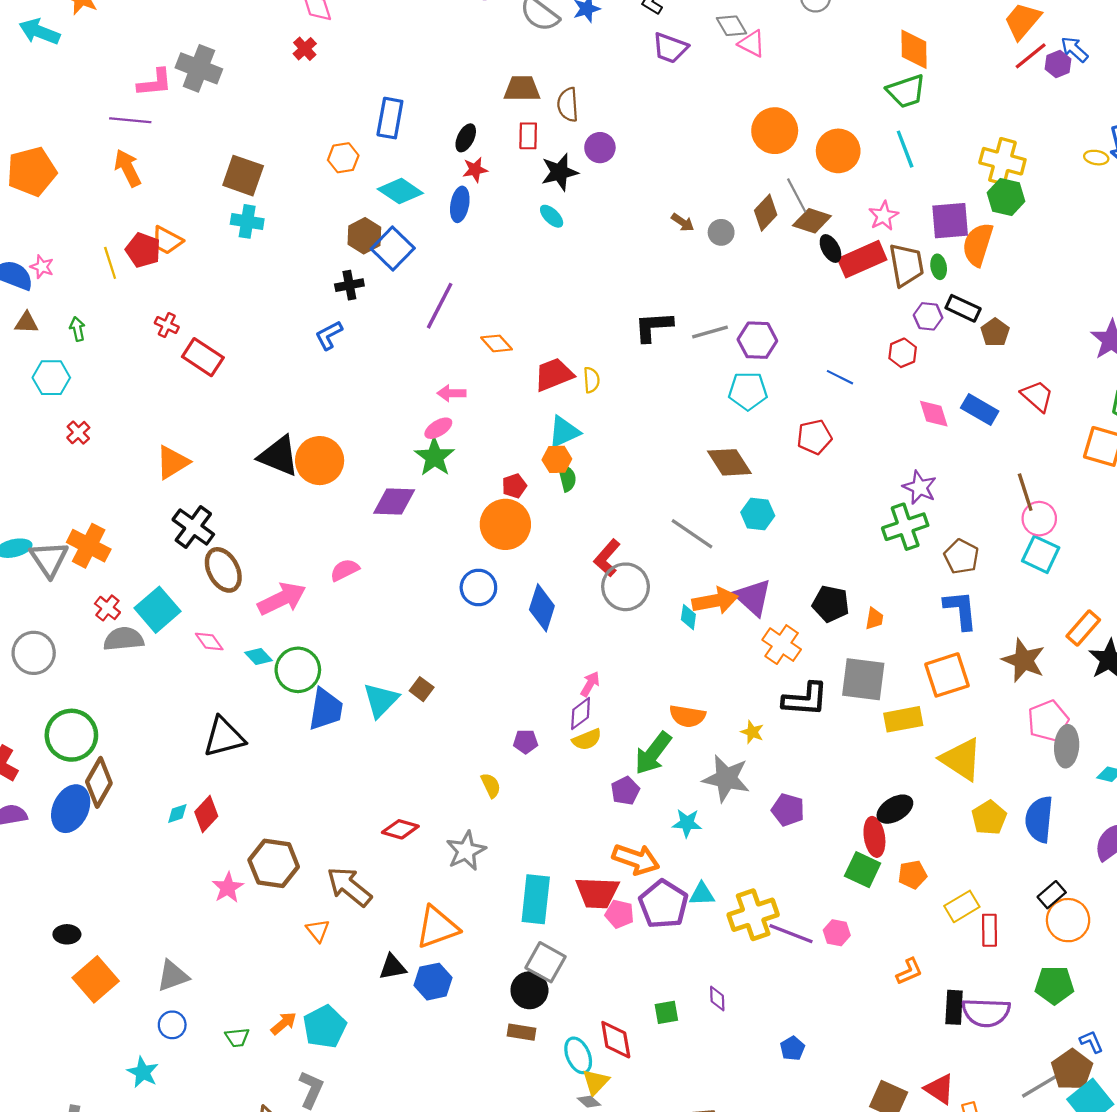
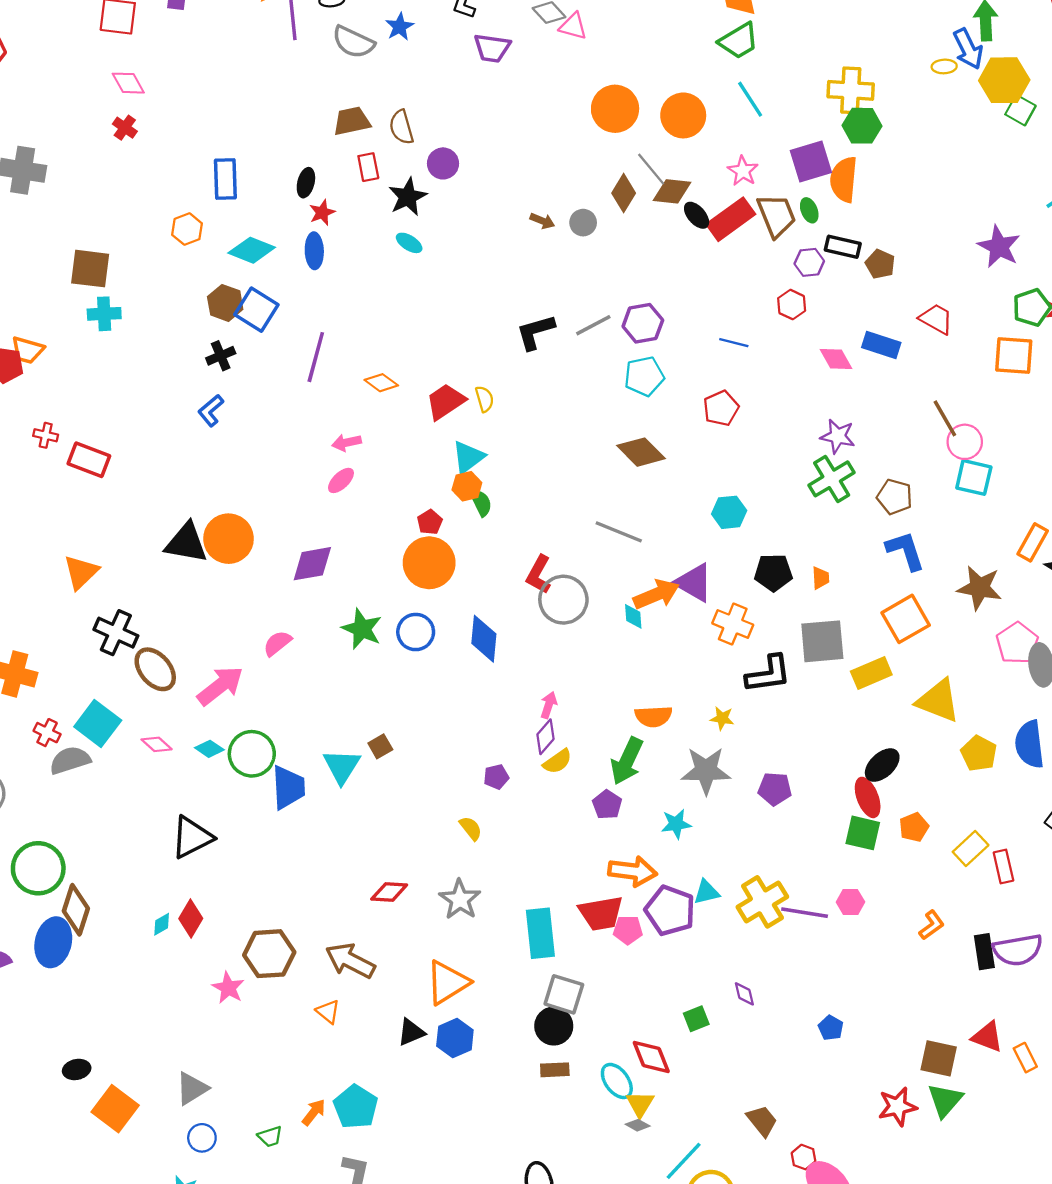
green star: (435, 457) -> (362, 629), moved
cyan hexagon: (758, 514) -> (729, 512), moved
brown square: (422, 689) -> (380, 746), turned 35

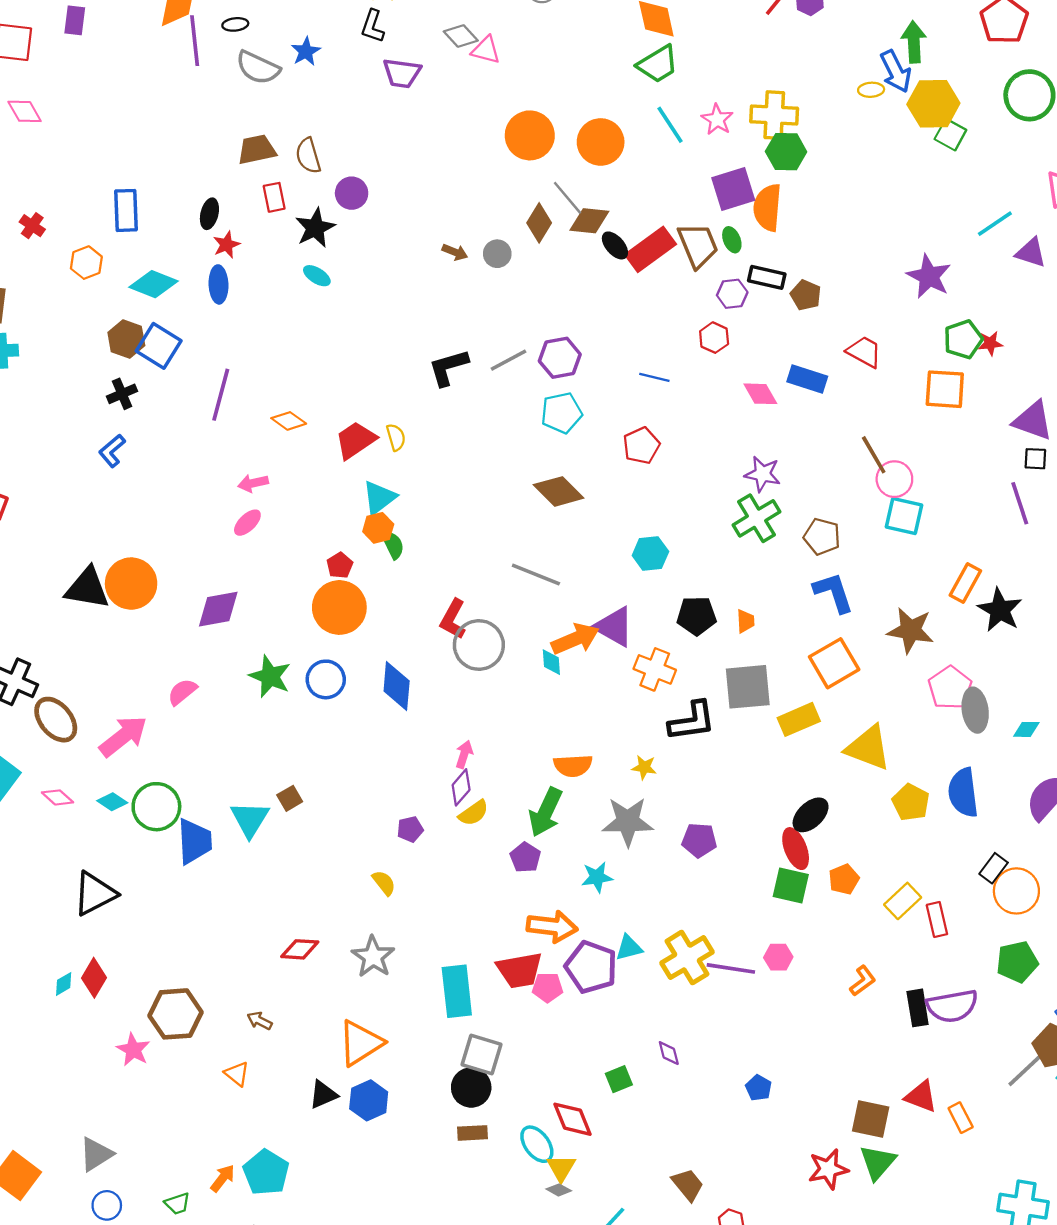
red cross: (125, 128) -> (32, 226), moved
pink star: (743, 171) -> (717, 119), moved
brown arrow: (350, 961) -> (260, 1021), size x0.5

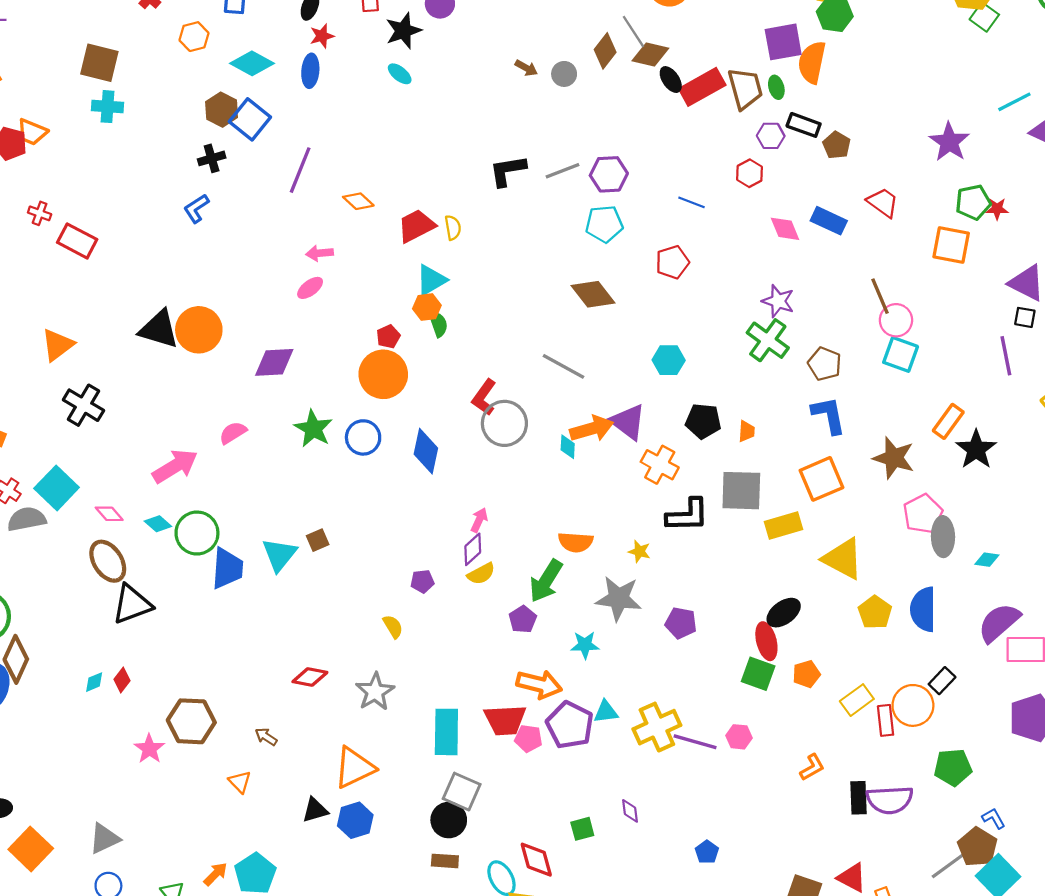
green cross: (757, 518) -> (768, 340), turned -30
brown ellipse: (56, 720) -> (108, 561), moved
orange circle: (1016, 891) -> (913, 705), moved
red diamond: (94, 978) -> (122, 680), size x0.7

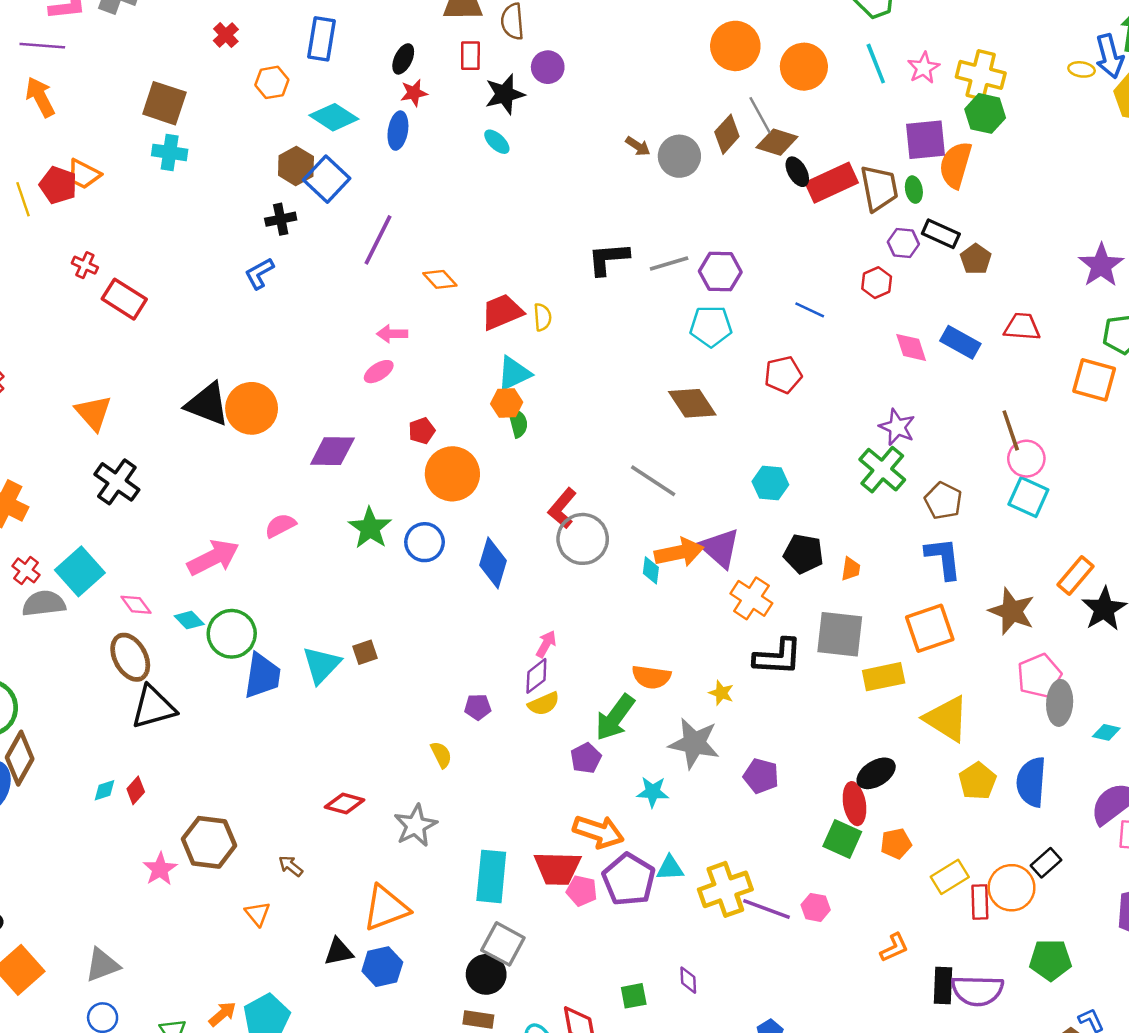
gray circle: (564, 74) -> (679, 156), size x1.5
red trapezoid: (883, 202) -> (1022, 327), turned -36
red pentagon: (388, 336) -> (422, 431), moved
orange triangle: (58, 345) -> (93, 413), turned -39

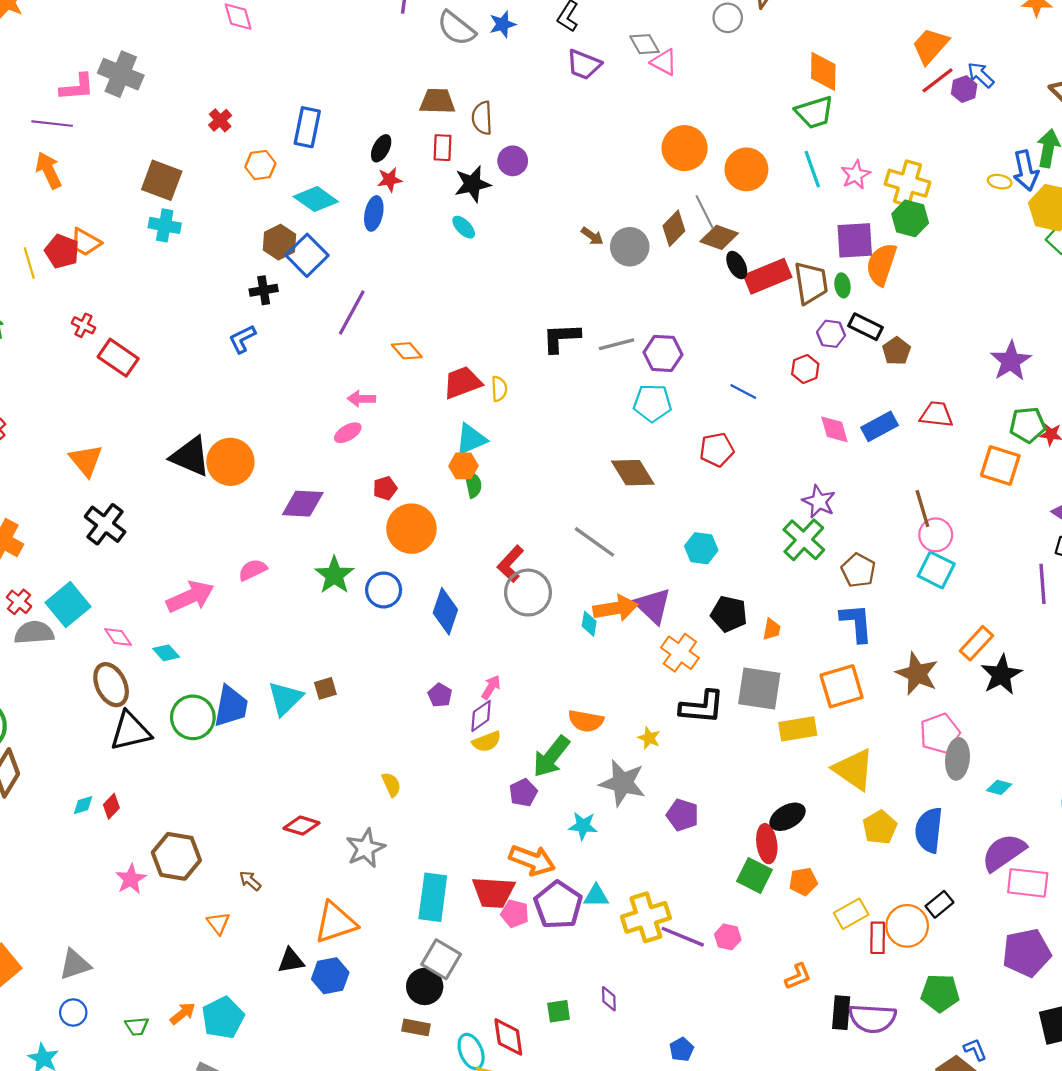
blue rectangle: (960, 342) -> (880, 426), turned -60
green circle: (232, 634) -> (193, 717), moved
purple pentagon: (478, 707) -> (440, 695), moved, turned 30

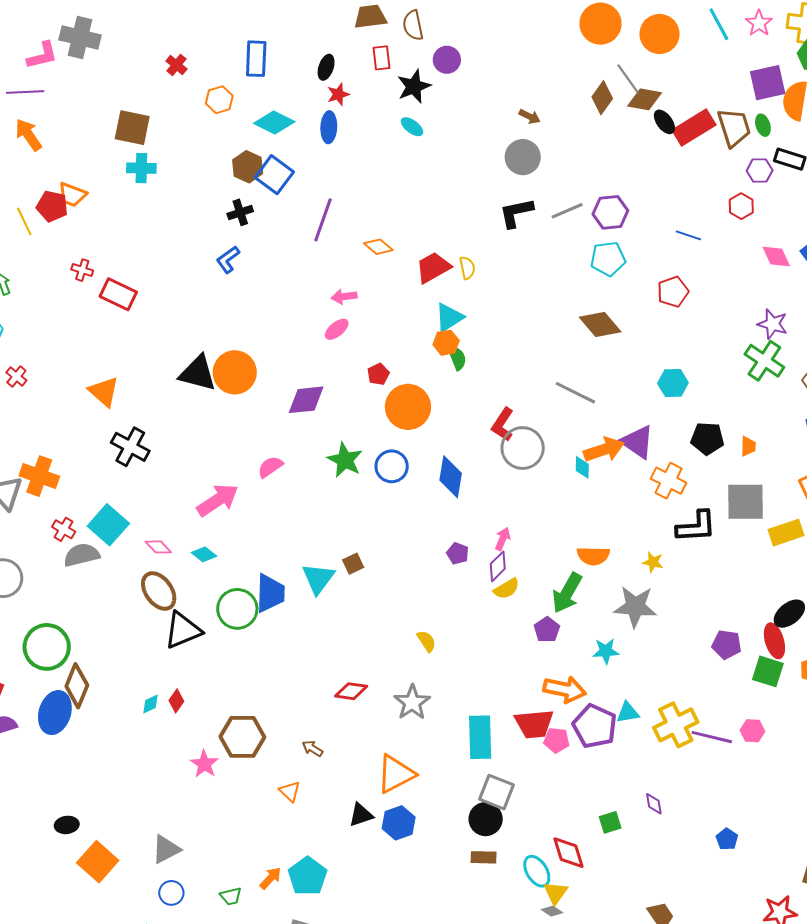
gray circle: (630, 247) -> (523, 157), moved
purple pentagon: (682, 815) -> (727, 645), moved

